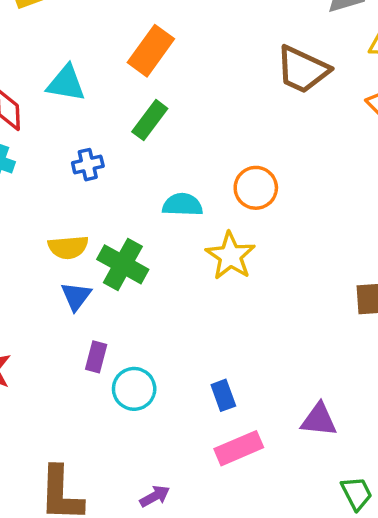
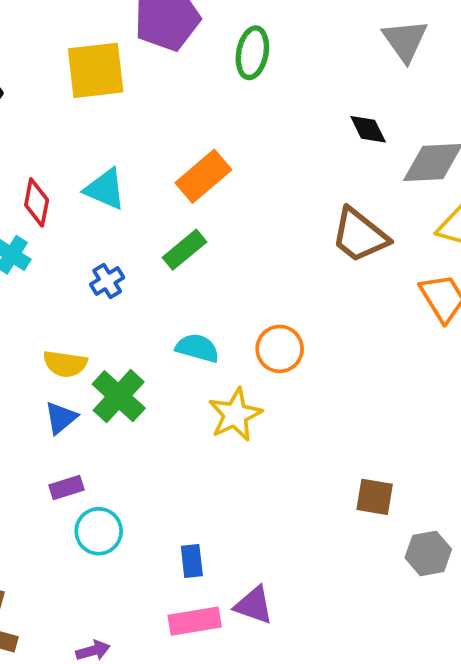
blue cross: (88, 165) -> (107, 281), turned -32
purple rectangle: (96, 357) -> (67, 487), turned 44
purple triangle: (319, 420) -> (254, 605), moved

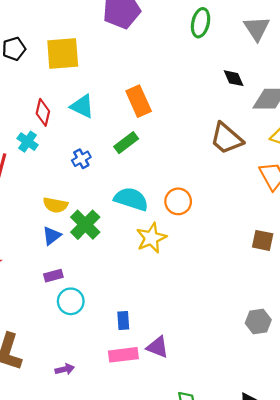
green ellipse: (252, 53) -> (201, 23), moved
yellow square: (96, 70) -> (63, 54), moved
orange rectangle: (203, 176) -> (139, 101), turned -76
cyan semicircle: (197, 348) -> (131, 199), size x1.4
brown square: (375, 497) -> (263, 240), moved

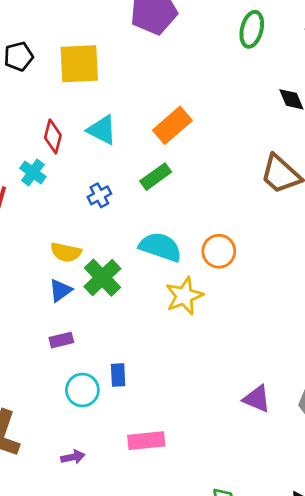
orange rectangle: (139, 101) -> (172, 125), turned 72
cyan circle: (71, 301) -> (82, 390), moved
blue rectangle: (123, 320) -> (118, 375), moved
purple triangle: (158, 347) -> (257, 399), moved

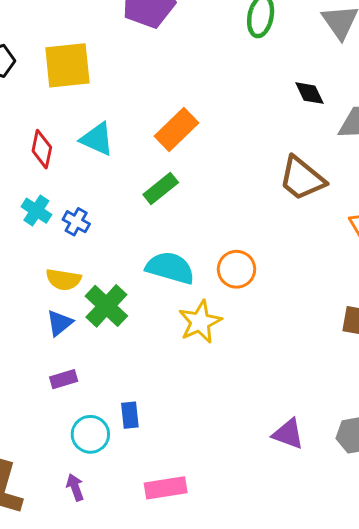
cyan cross: (33, 172) -> (36, 211), moved
blue cross: (99, 195) -> (76, 222), moved, turned -30
purple arrow: (73, 457) -> (75, 487), moved, turned -95

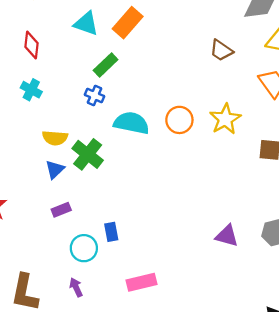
cyan triangle: (97, 139) -> (86, 23), moved
brown trapezoid: (302, 178) -> (221, 50), size x0.7
green rectangle: (161, 188) -> (106, 65), moved
blue cross: (76, 222) -> (94, 96), moved
yellow star: (200, 322) -> (225, 119), moved

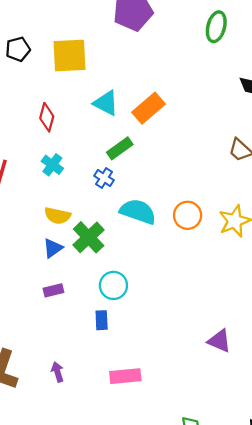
cyan cross: (31, 90) -> (52, 165), moved
cyan circle: (84, 248) -> (113, 285), moved

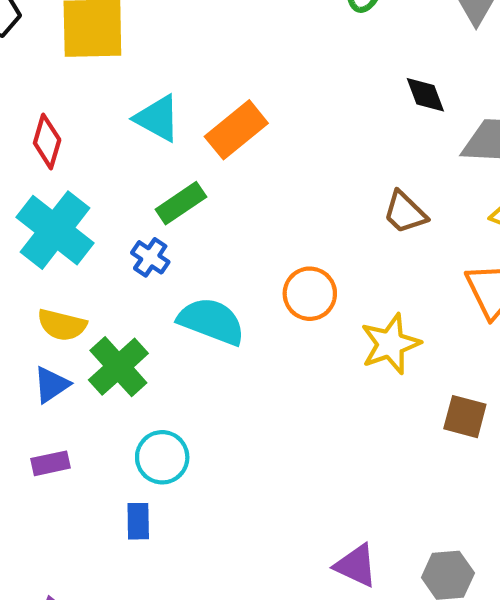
cyan cross: (52, 165) -> (55, 230), size x1.8
orange circle: (188, 215) -> (310, 294), moved

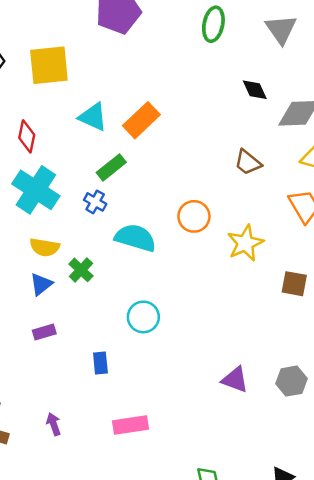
green cross: (118, 367) -> (81, 270), size x0.7
cyan circle: (162, 457) -> (143, 317), moved

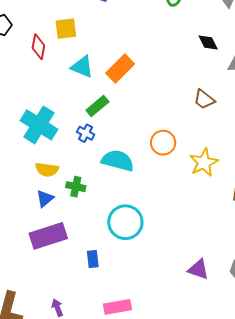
yellow square: (49, 65) -> (66, 29), moved, size x0.7
red diamond: (27, 136) -> (38, 47), moved
green cross: (81, 270) -> (76, 187), turned -30
cyan circle: (143, 317) -> (125, 222), size x1.4
purple rectangle: (44, 332) -> (48, 236), size x2.0

